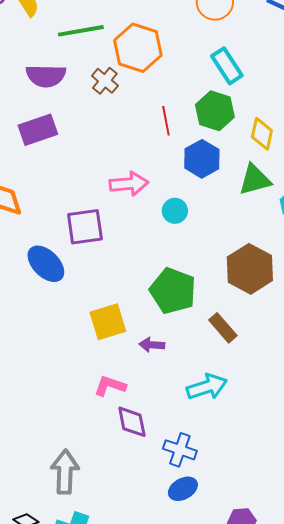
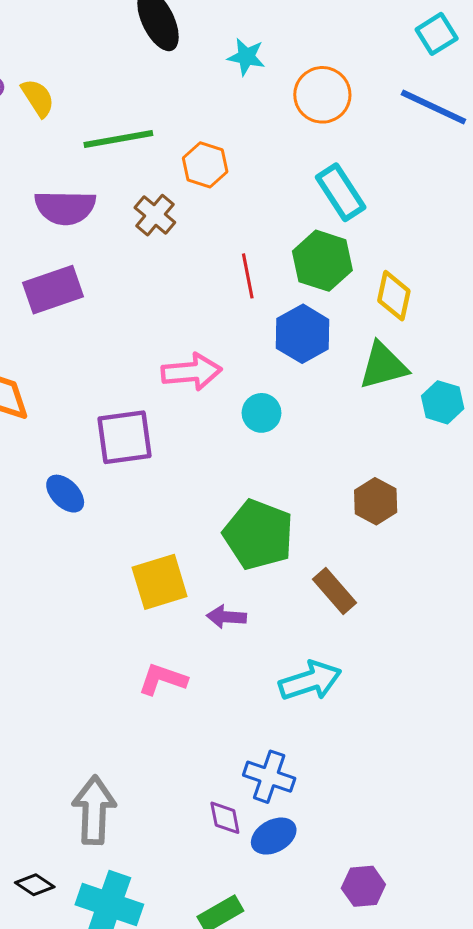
orange hexagon: (138, 48) -> (205, 165), size x0.6
blue ellipse: (46, 264) -> (65, 494), size x0.7
brown hexagon: (250, 269) -> (376, 501), size x0.6
purple diamond: (132, 422) -> (225, 818), moved, size x0.7

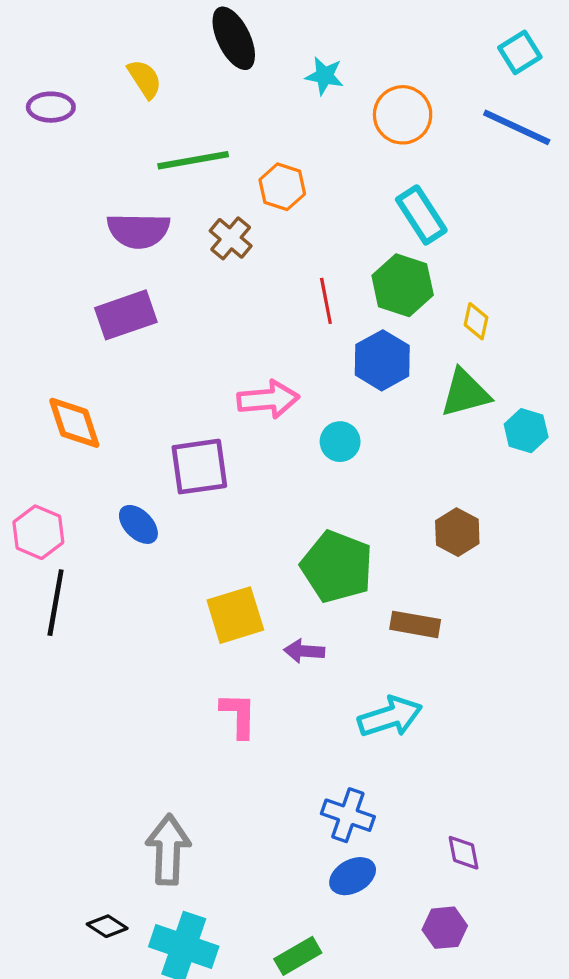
yellow semicircle: (38, 98) -> (145, 79), moved
yellow diamond: (394, 296) -> (476, 321), size x0.7
brown rectangle: (335, 591) -> (415, 624), turned -39
pink L-shape: (163, 679) -> (238, 715), turned 72
purple diamond: (225, 818) -> (464, 853), moved

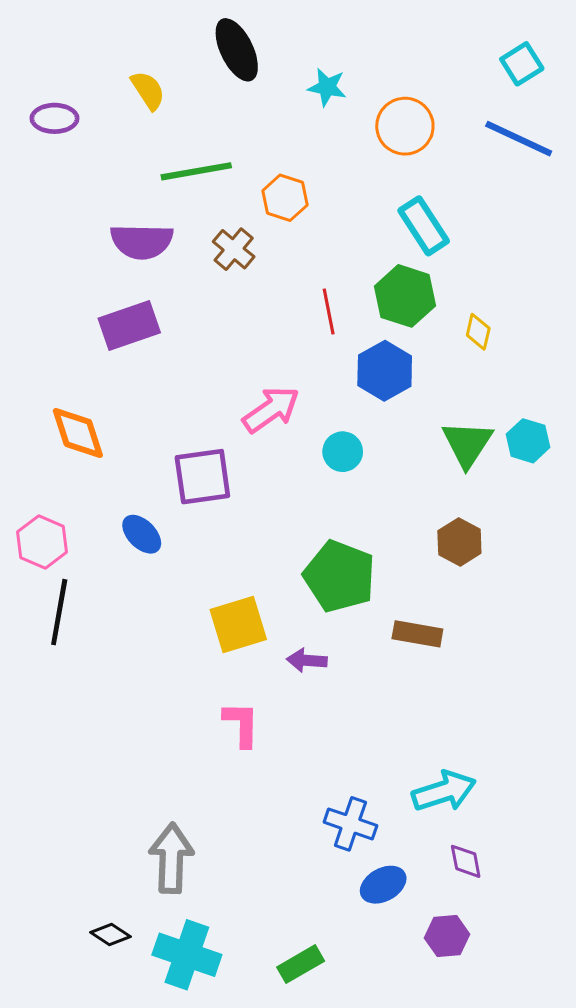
green triangle: (465, 393) -> (467, 444), moved, turned -42
pink arrow: (268, 399) -> (271, 410), turned -30
cyan arrow: (390, 717) -> (444, 791), moved
blue ellipse: (353, 876) -> (383, 885), moved

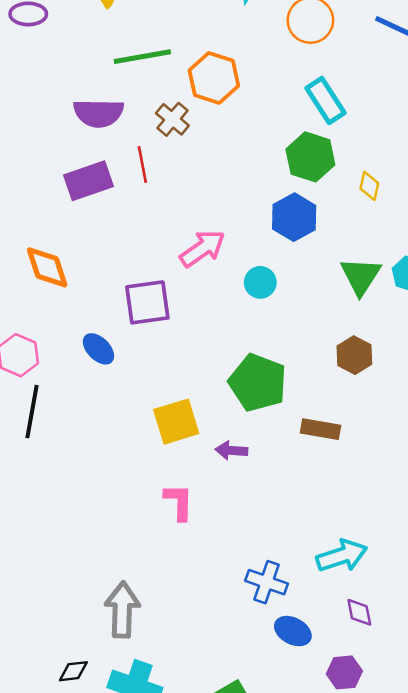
orange hexagon: (285, 198) -> (214, 78), size x1.4
red line: (329, 311) -> (142, 164), moved
blue ellipse: (383, 885) -> (293, 631), turned 57
black diamond: (111, 934) -> (73, 671), turned -40

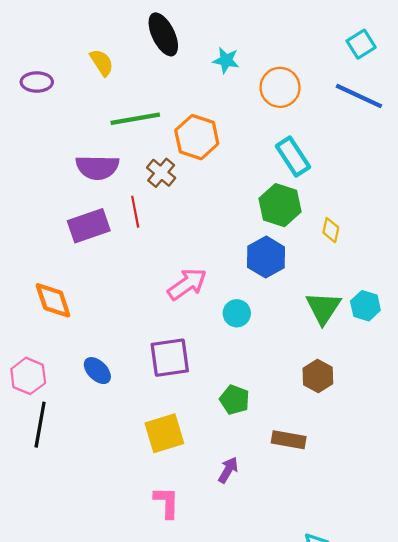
purple square: (147, 302) -> (170, 358), moved
green pentagon: (258, 383) -> (235, 400), size x0.6
purple arrow: (231, 450) -> (228, 470), moved, turned 116

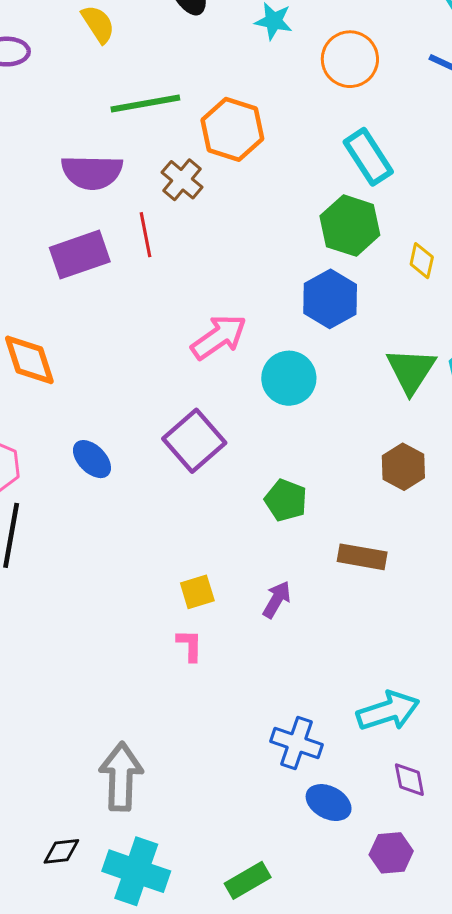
cyan circle: (237, 313) -> (289, 378), size x1.4
purple square: (170, 358) -> (194, 441), turned -33
yellow square: (164, 433) -> (197, 592), moved, size x0.6
pink L-shape: (167, 502) -> (190, 645), size x0.7

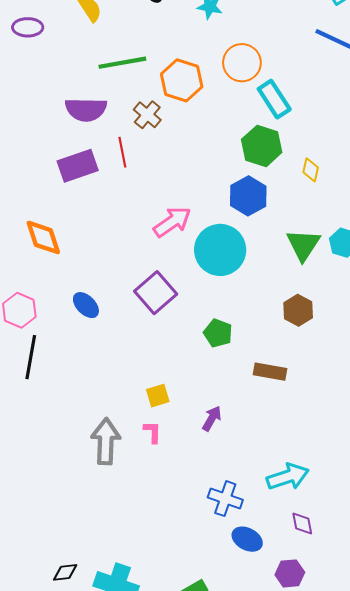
orange circle: (350, 59) -> (242, 63), moved
cyan circle: (289, 378) -> (220, 250), size x1.4
purple arrow: (277, 600) -> (212, 418), moved
gray arrow: (121, 777) -> (106, 441), moved

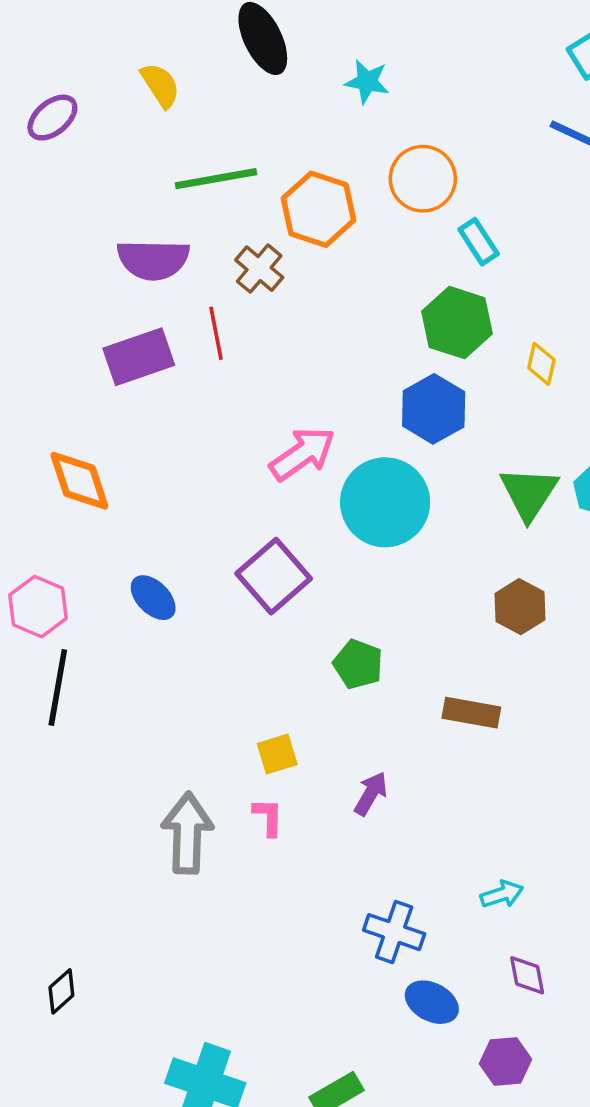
purple ellipse: (28, 27) -> (52, 118), turned -40
cyan rectangle: (274, 99) -> (479, 242), size x0.7
green pentagon: (218, 333) -> (358, 664), moved
cyan arrow: (288, 477) -> (502, 894), size x0.6
black diamond: (65, 572) -> (61, 991), moved, turned -35

